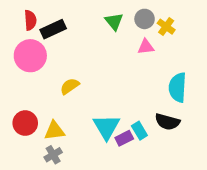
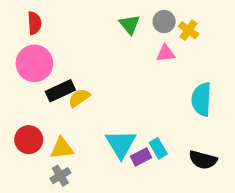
black rectangle: (53, 29) -> (60, 91), moved
black semicircle: (167, 122) -> (203, 160), moved

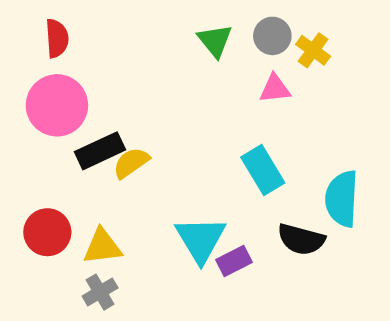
cyan semicircle: (201, 99) -> (342, 199), moved
cyan rectangle: (158, 148) -> (263, 170), moved, size x1.4
black semicircle: (203, 160) -> (301, 239), moved

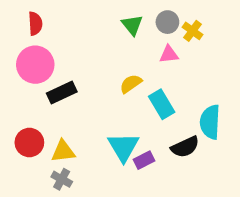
yellow semicircle: (131, 163) -> (131, 84), moved
black semicircle: (301, 239) -> (185, 147), turned -40
gray cross: (100, 292) -> (62, 179), turned -30

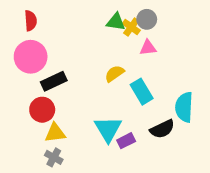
green triangle: (132, 25) -> (116, 22), turned -42
yellow cross: (192, 31) -> (131, 27), moved
red circle: (29, 143) -> (42, 110), moved

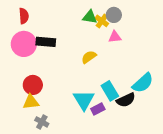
black rectangle: (54, 81) -> (46, 42), moved, turned 30
cyan rectangle: (142, 92) -> (110, 91), moved
cyan semicircle: (184, 107) -> (143, 83), turned -135
yellow triangle: (55, 133) -> (31, 102), moved

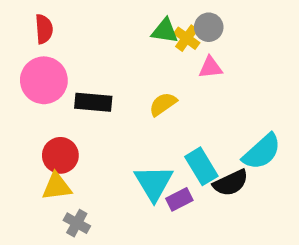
black rectangle: (46, 42) -> (93, 102), moved

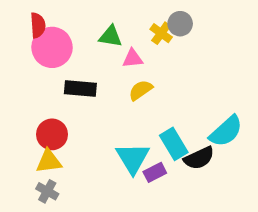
green triangle: (165, 31) -> (111, 36), moved
pink triangle: (211, 67) -> (133, 58), moved
pink circle: (44, 80) -> (52, 47), moved
gray cross: (77, 223) -> (47, 191), moved

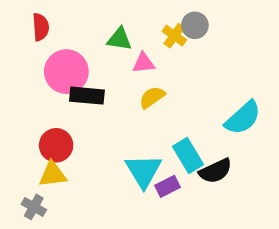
pink circle: (52, 47) -> (66, 72), moved
cyan semicircle: (226, 131) -> (243, 118), moved
gray cross: (47, 191) -> (34, 207), moved

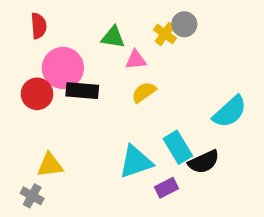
red circle: (56, 145) -> (37, 94), moved
cyan triangle: (143, 171) -> (136, 162), turned 42
purple rectangle: (167, 186) -> (167, 188), moved

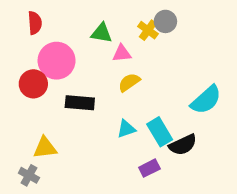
black rectangle: (82, 91) -> (80, 103), moved
cyan triangle: (136, 162) -> (126, 129), moved, size x0.6

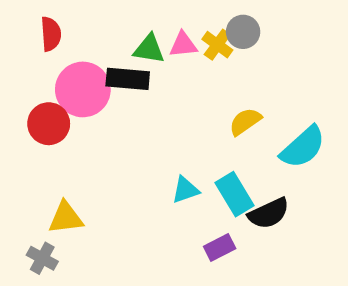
pink triangle: (122, 53) -> (183, 45), moved
yellow semicircle: (129, 82) -> (245, 122), moved
black rectangle: (80, 103) -> (128, 79), moved

